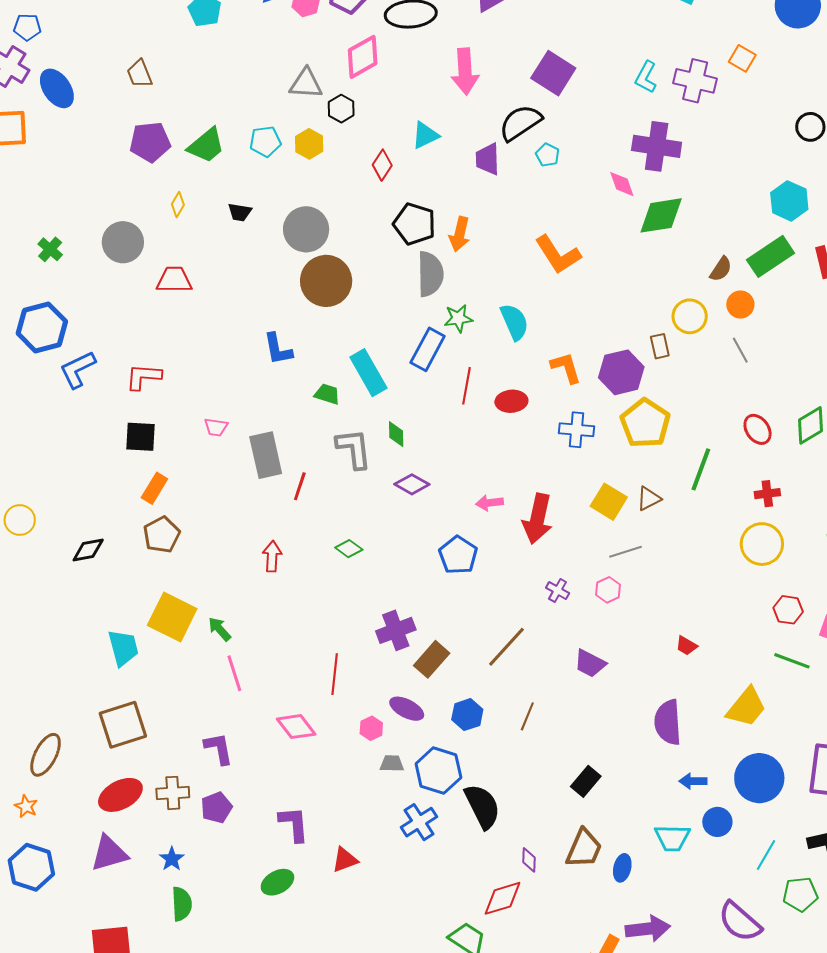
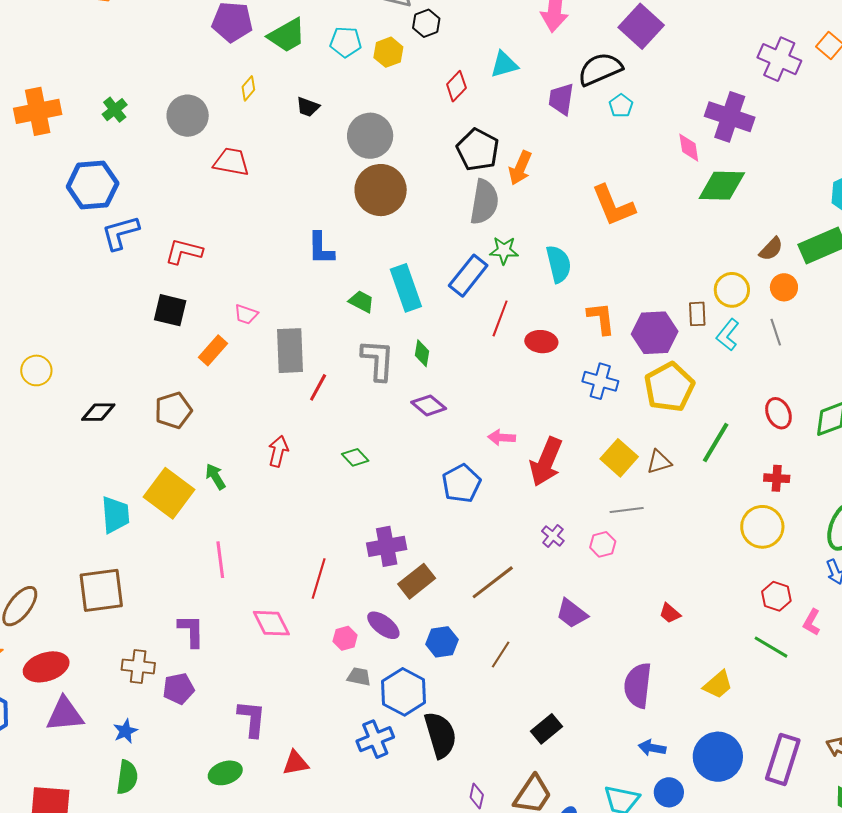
cyan L-shape: (646, 77) -> (728, 335), moved
orange rectangle: (154, 488) -> (213, 350), moved
green arrow: (220, 629) -> (215, 477), moved
yellow trapezoid: (746, 707) -> (718, 685), size x0.7
red ellipse: (120, 795) -> (46, 667), moved

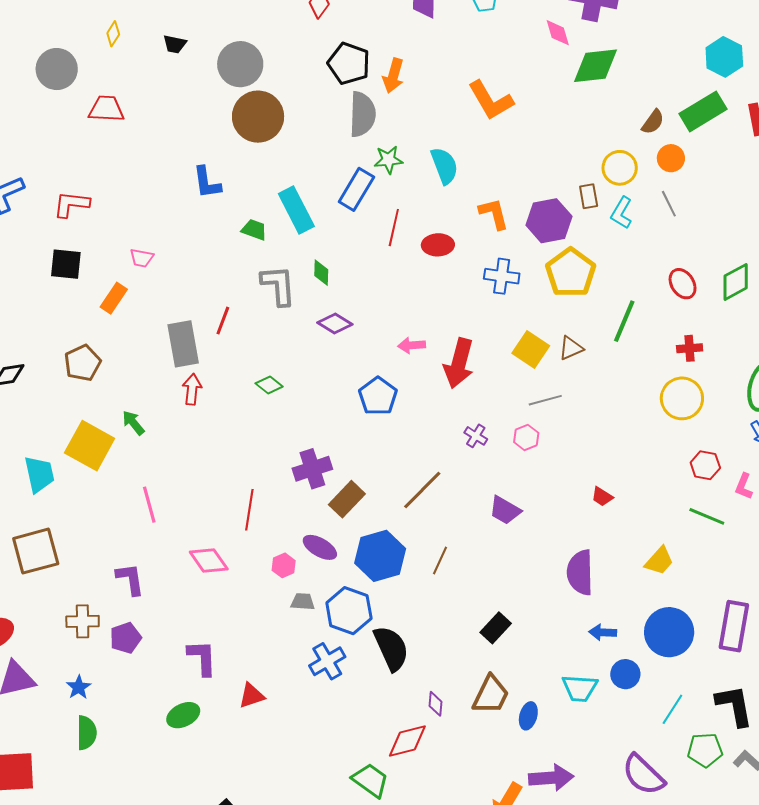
gray rectangle: (290, 351) -> (183, 344), moved
blue hexagon: (442, 642) -> (380, 556), size x1.6

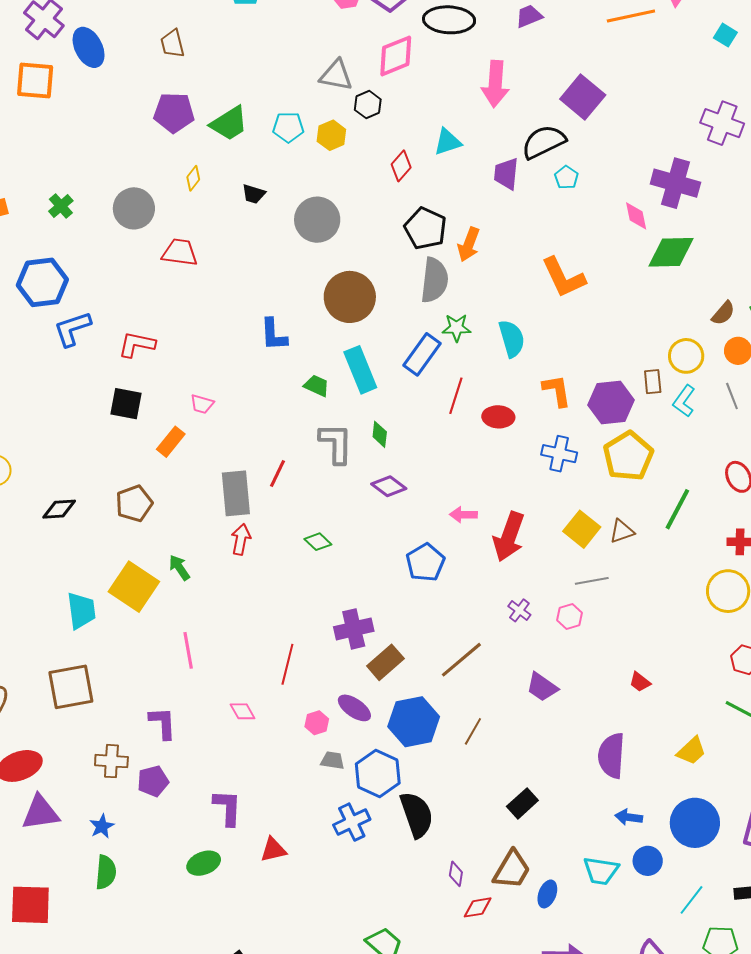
brown circle: (258, 117) -> (350, 297), moved
pink diamond: (209, 560) -> (242, 711), size x0.7
red diamond: (407, 741) -> (478, 907), moved, size x0.7

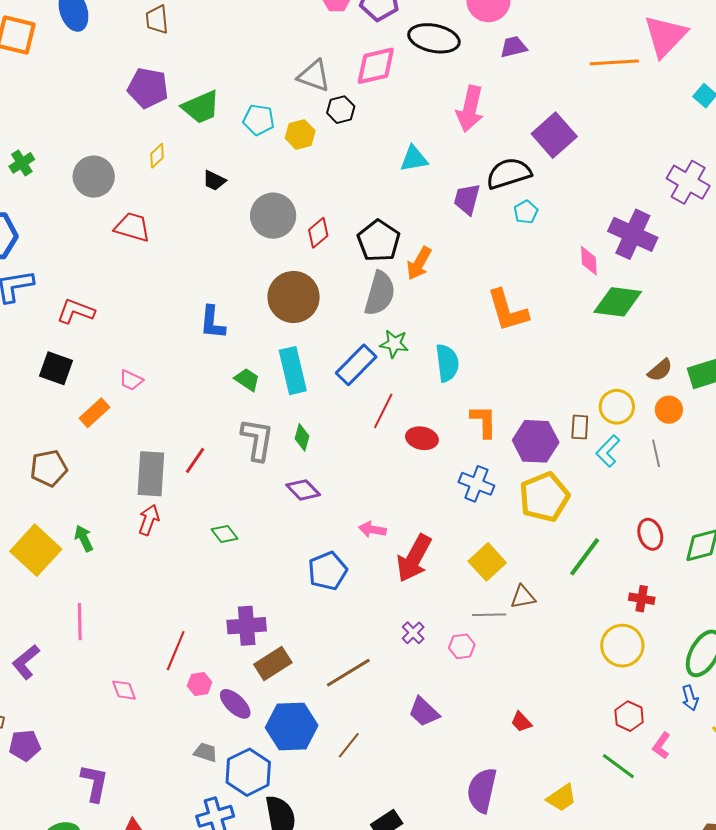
red diamond: (401, 166) -> (318, 233), moved
brown triangle: (622, 531) -> (523, 597), moved
purple L-shape: (163, 723) -> (26, 662), moved, turned -135
pink hexagon: (317, 723) -> (200, 684), moved

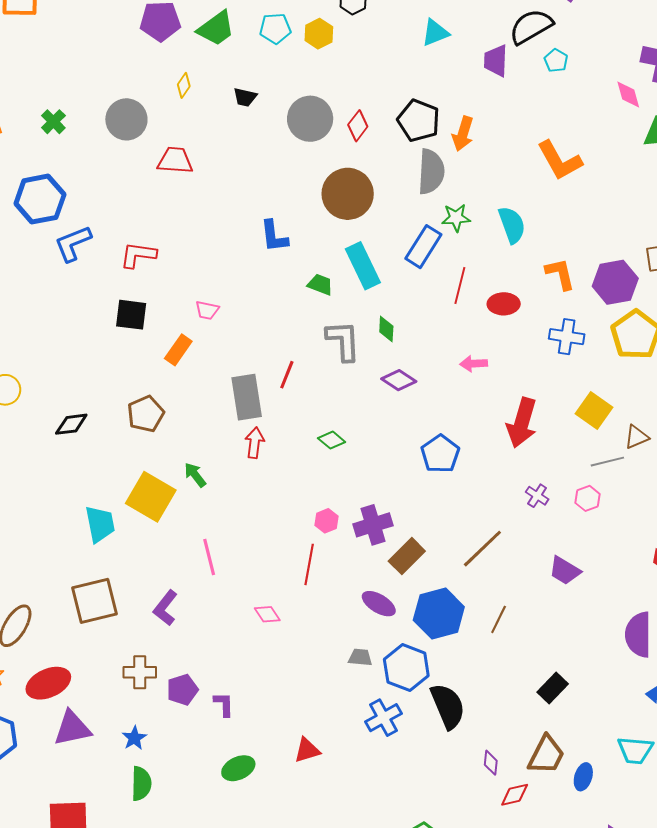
pink arrow: (372, 529) -> (474, 364), moved
pink hexagon: (200, 684) -> (326, 521), moved
purple L-shape: (94, 783) -> (224, 704), moved, size x0.7

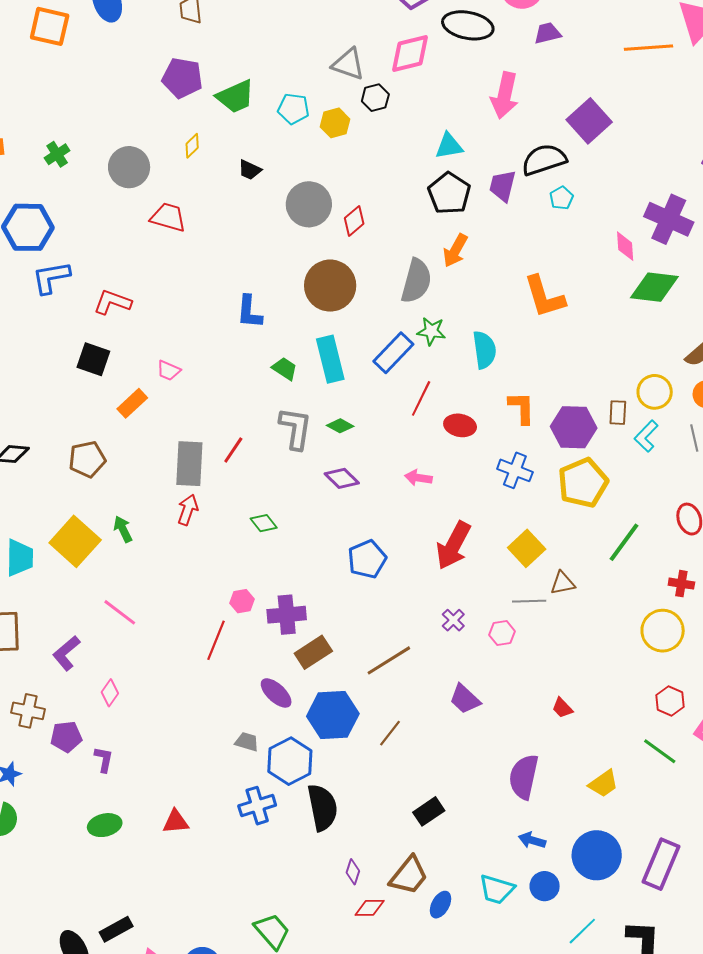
black pentagon: (419, 120) -> (449, 193), moved
green diamond: (386, 329) -> (340, 426), turned -76
pink line: (209, 557) -> (120, 612), turned -51
pink diamond: (267, 614) -> (110, 693), moved, turned 56

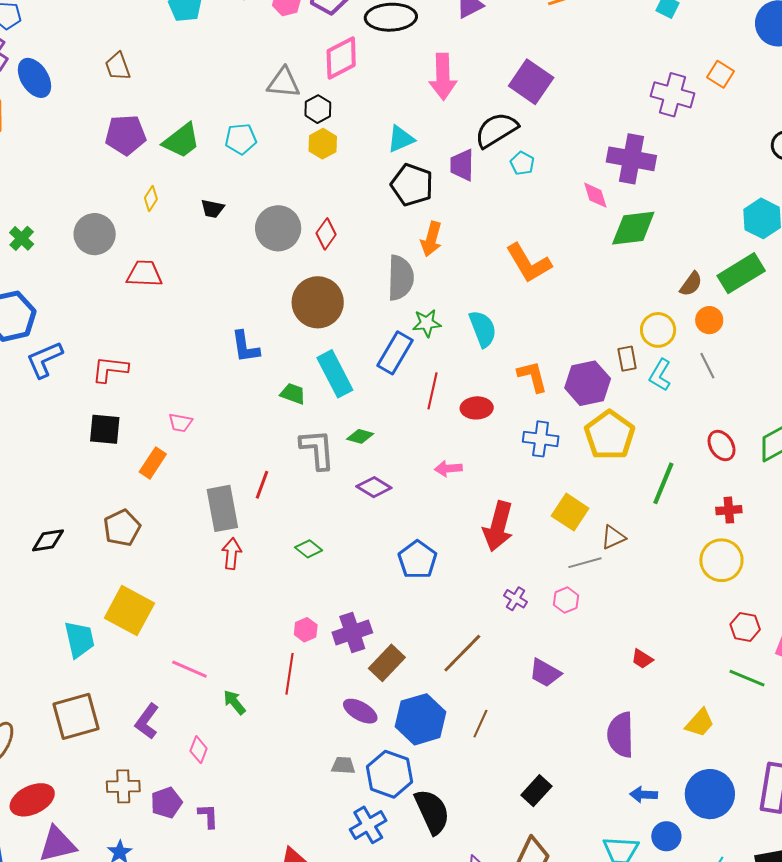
yellow hexagon: (335, 123) -> (323, 144), moved
green arrow: (123, 529) -> (234, 702), moved

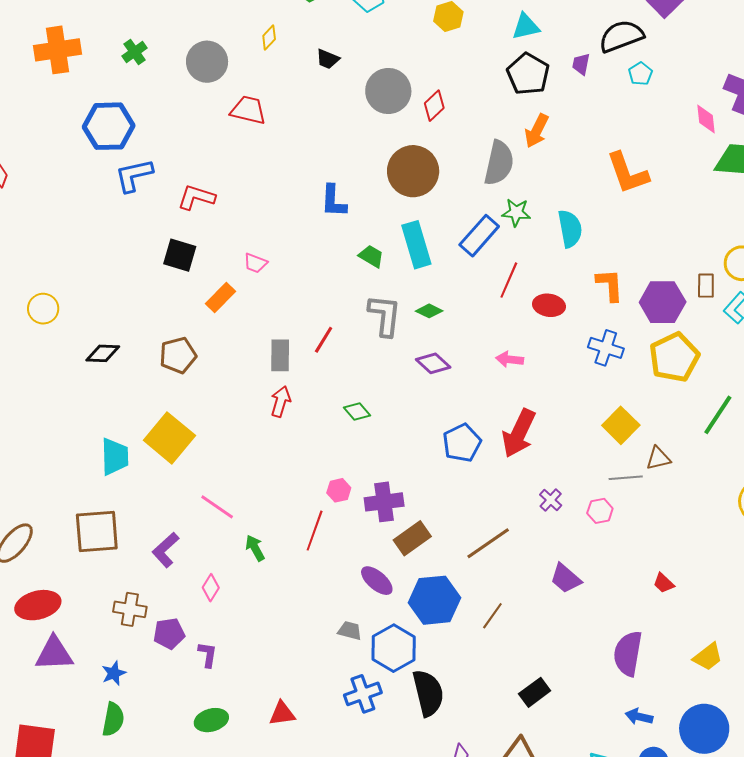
purple trapezoid: (462, 165) -> (581, 64), size x0.7
gray rectangle: (222, 508) -> (280, 355), size x0.7
red arrow: (498, 526) -> (519, 433), moved

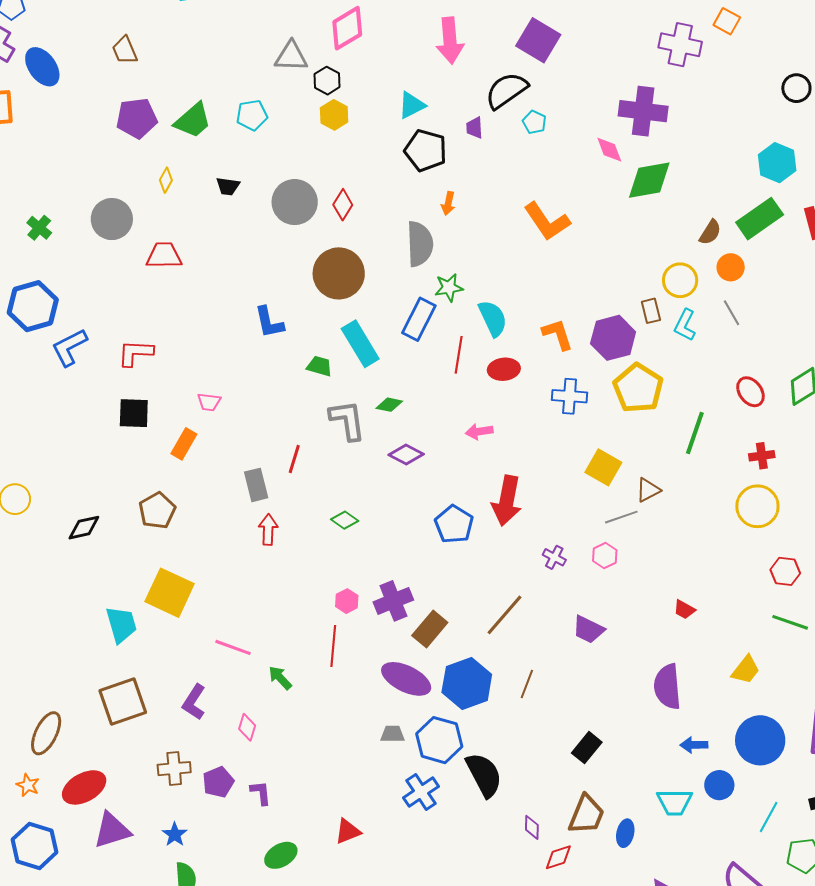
orange arrow: (537, 131) -> (448, 203), size x0.7
cyan semicircle: (570, 229) -> (493, 318), moved
purple ellipse: (377, 581) -> (406, 679), size x1.4

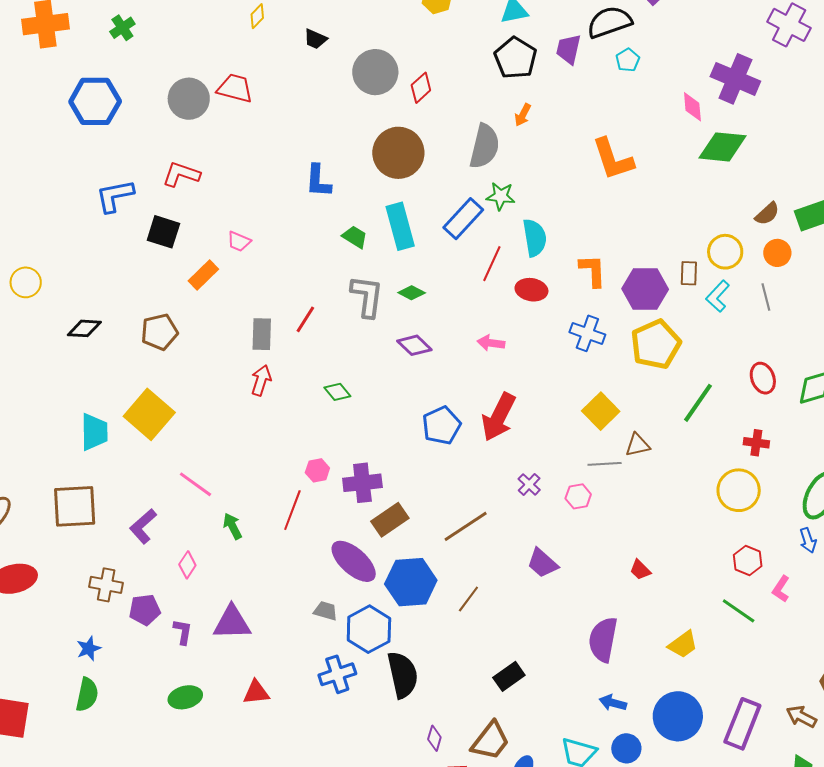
purple trapezoid: (474, 128) -> (569, 49), size x1.4
gray circle: (112, 219) -> (189, 99), moved
blue L-shape: (69, 347) -> (115, 196), moved
purple triangle: (112, 830) -> (232, 623), moved

